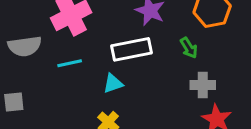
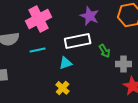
green arrow: (189, 48) -> (105, 51), moved

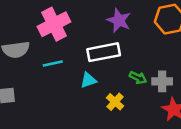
green arrow: (105, 51) -> (138, 78), moved, turned -32
yellow cross: (63, 88) -> (115, 102), moved

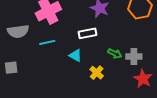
white rectangle: (104, 52) -> (88, 33), size x0.7
cyan triangle: (88, 80) -> (75, 56), turned 48

